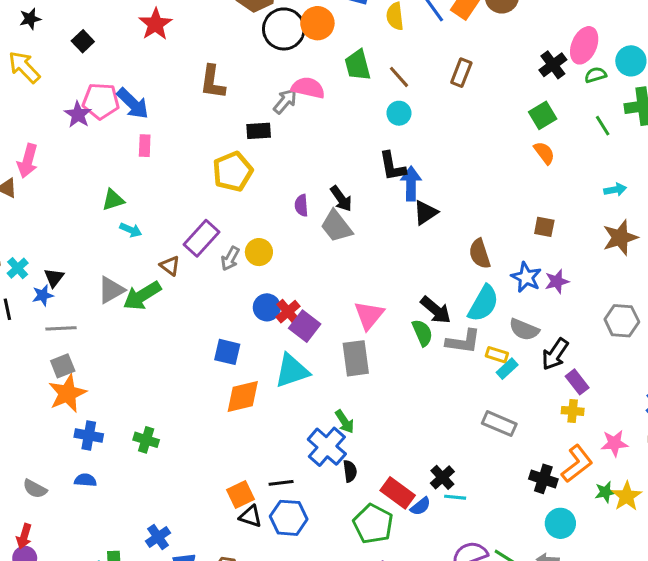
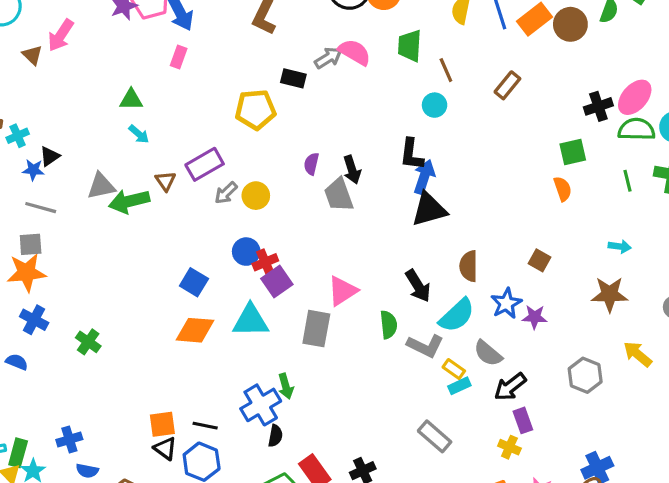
green semicircle: (596, 75) -> (636, 129), size x1.6
black triangle: (425, 213) -> (429, 209), size x1.4
black arrow: (436, 310) -> (418, 286), moved

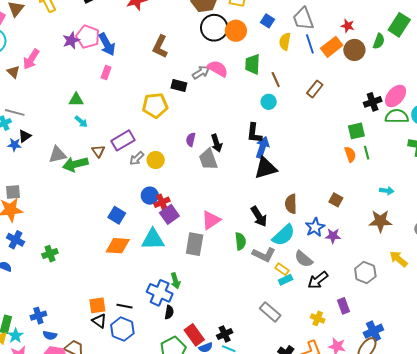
green line: (627, 181) -> (367, 153), moved
gray line: (41, 208) -> (15, 112), moved
green cross: (88, 342) -> (50, 254), turned 35
blue cross: (261, 405) -> (160, 293), turned -35
purple rectangle: (523, 420) -> (344, 306), moved

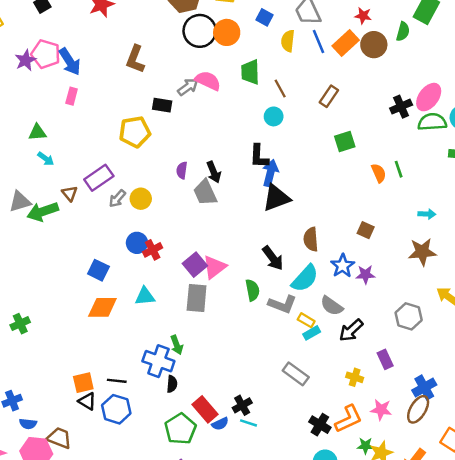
green square: (356, 131) -> (345, 142), moved
purple square: (169, 214) -> (195, 265), moved
cyan triangle: (153, 239) -> (145, 296), size x0.7

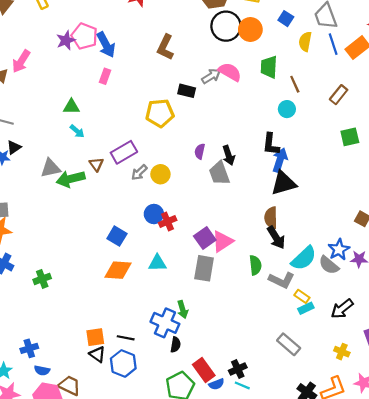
brown semicircle: (311, 239) -> (271, 218), moved
gray semicircle: (332, 306) -> (329, 265), moved

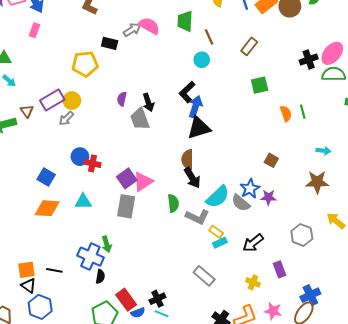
black L-shape: (271, 144) -> (187, 92), turned 40
yellow circle: (160, 174) -> (72, 101), moved
red cross: (168, 222) -> (92, 163), turned 35
blue hexagon: (123, 363) -> (40, 307), moved

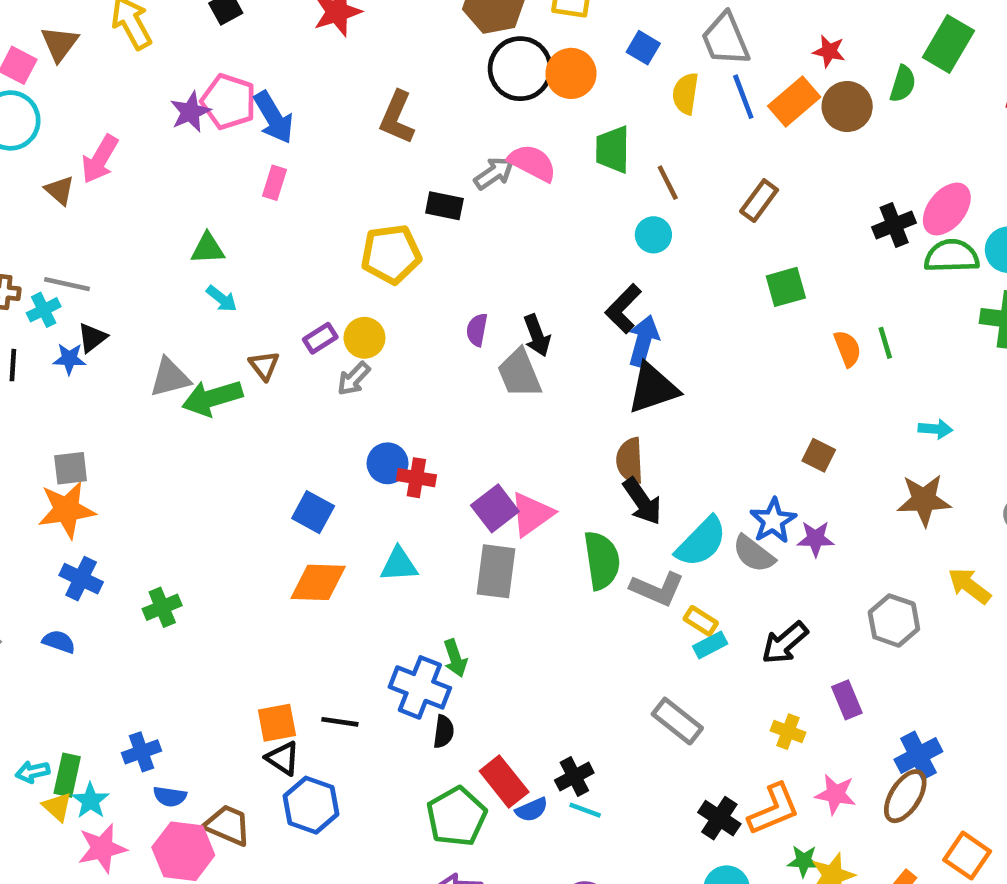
purple rectangle: (52, 100) -> (320, 338), size x0.6
green semicircle: (173, 203) -> (602, 560), size x1.4

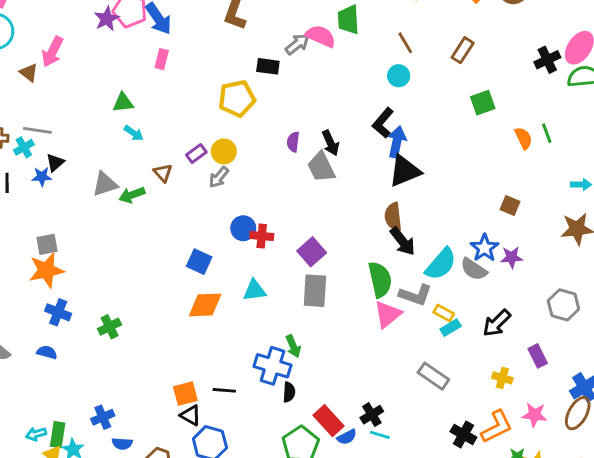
green trapezoid: (613, 150) -> (348, 20), moved
green arrow: (212, 398) -> (132, 195), size x0.7
pink triangle: (532, 514) -> (388, 314), moved

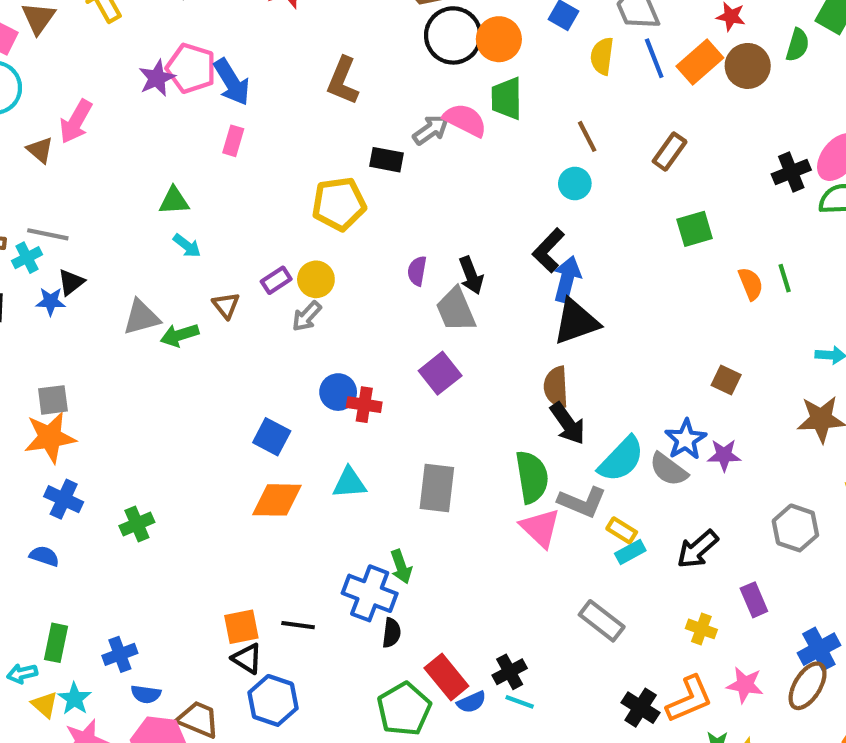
purple square: (312, 252) -> (440, 373), moved
pink triangle: (388, 314) -> (540, 528), turned -40
green rectangle: (58, 435) -> (56, 643), moved

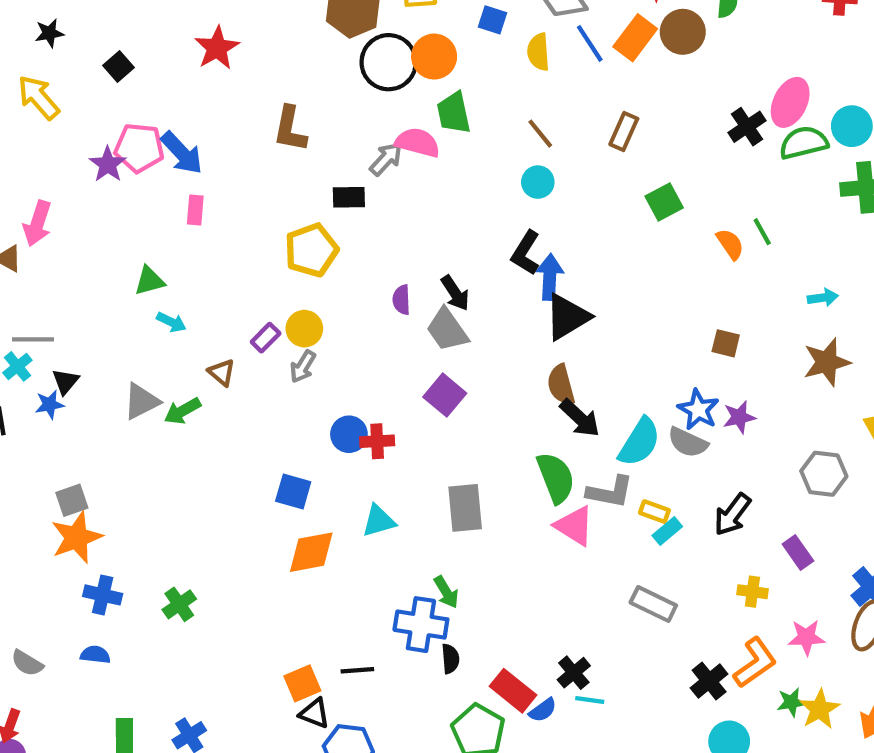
black cross: (641, 708) -> (709, 681), turned 30

